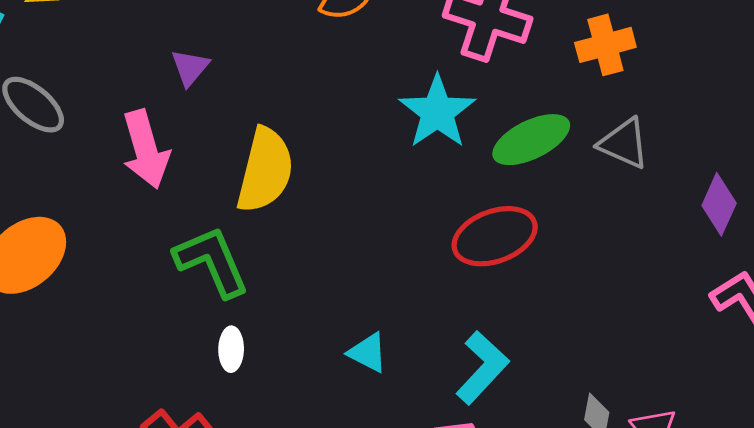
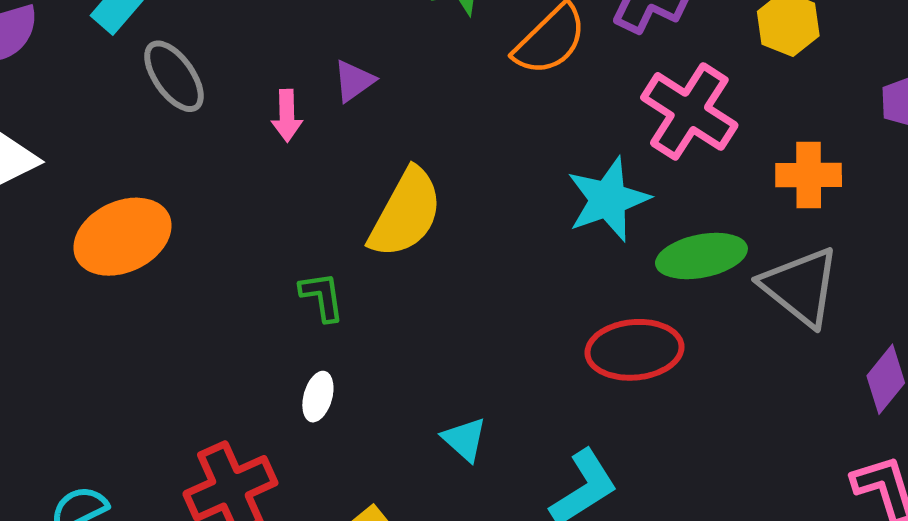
gray triangle: (624, 143) -> (800, 287), size x1.4
pink arrow: (146, 149) -> (287, 116), moved, size x0.6
green L-shape: (212, 262) -> (322, 296), size x0.6

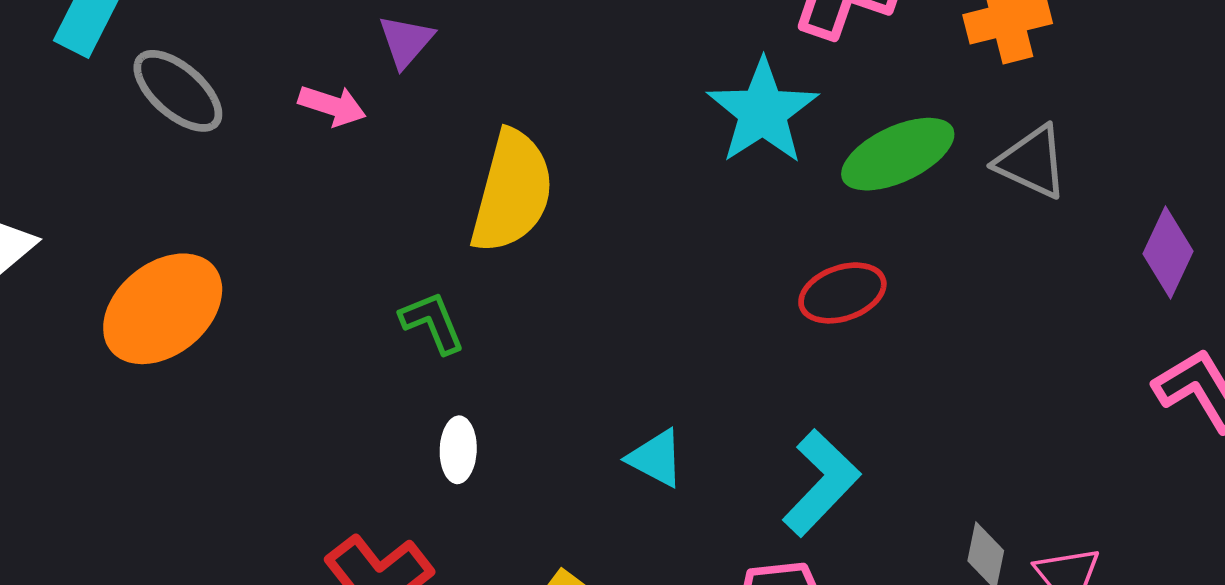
pink arrow: (287, 116) -> (332, 106), turned -57
gray triangle: (800, 287) -> (1032, 162), size x0.7
red ellipse: (634, 350) -> (842, 293), size x0.7

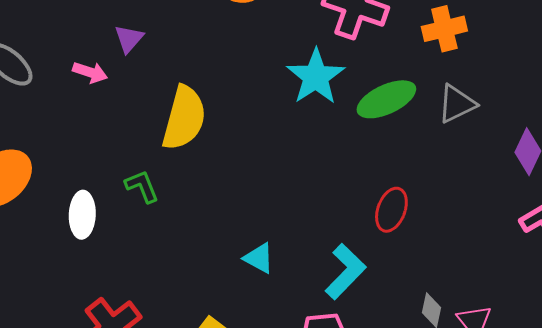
gray triangle: (1032, 162) -> (457, 104), turned -51
red ellipse: (842, 293) -> (391, 210), moved, turned -51
white ellipse: (458, 450) -> (82, 215), moved, size x1.4

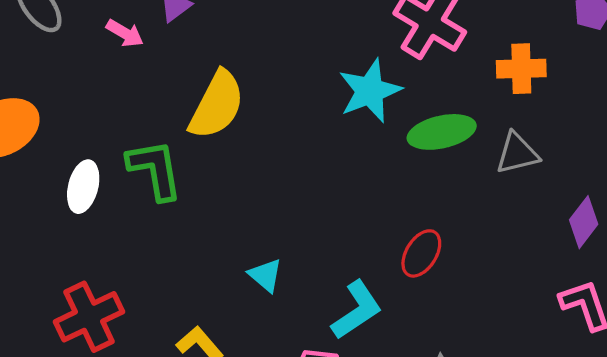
green L-shape: (142, 186) -> (155, 170), size x1.6

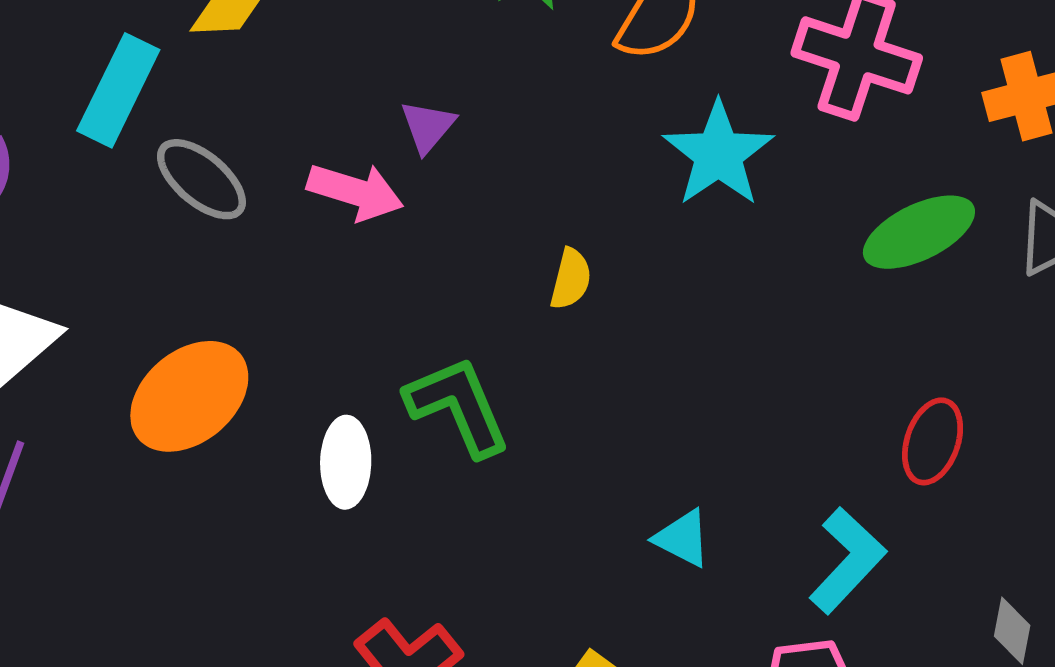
pink arrow: (125, 33) -> (355, 192), size x1.4
cyan star: (370, 91) -> (718, 154), moved
yellow semicircle: (217, 105) -> (571, 279), moved, size x0.5

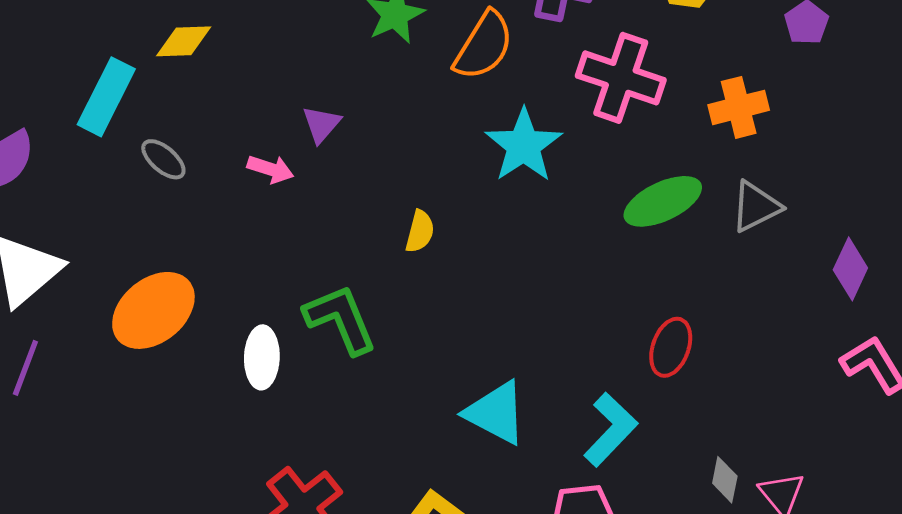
gray ellipse: (201, 179) -> (163, 159), size x0.7
pink arrow: (355, 192) -> (270, 169), size x0.7
cyan triangle: (682, 538) -> (496, 413), size x1.6

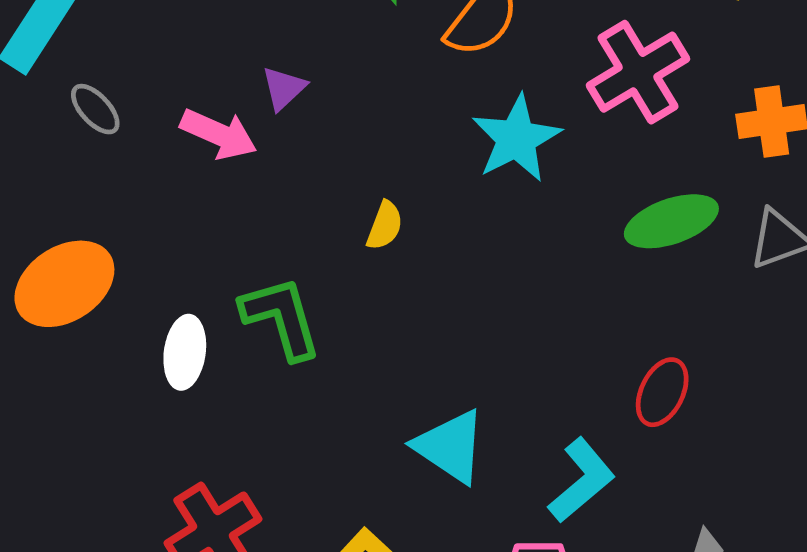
pink cross: (621, 78) -> (638, 72), turned 34
pink arrow: (270, 169) -> (219, 134), size x1.4

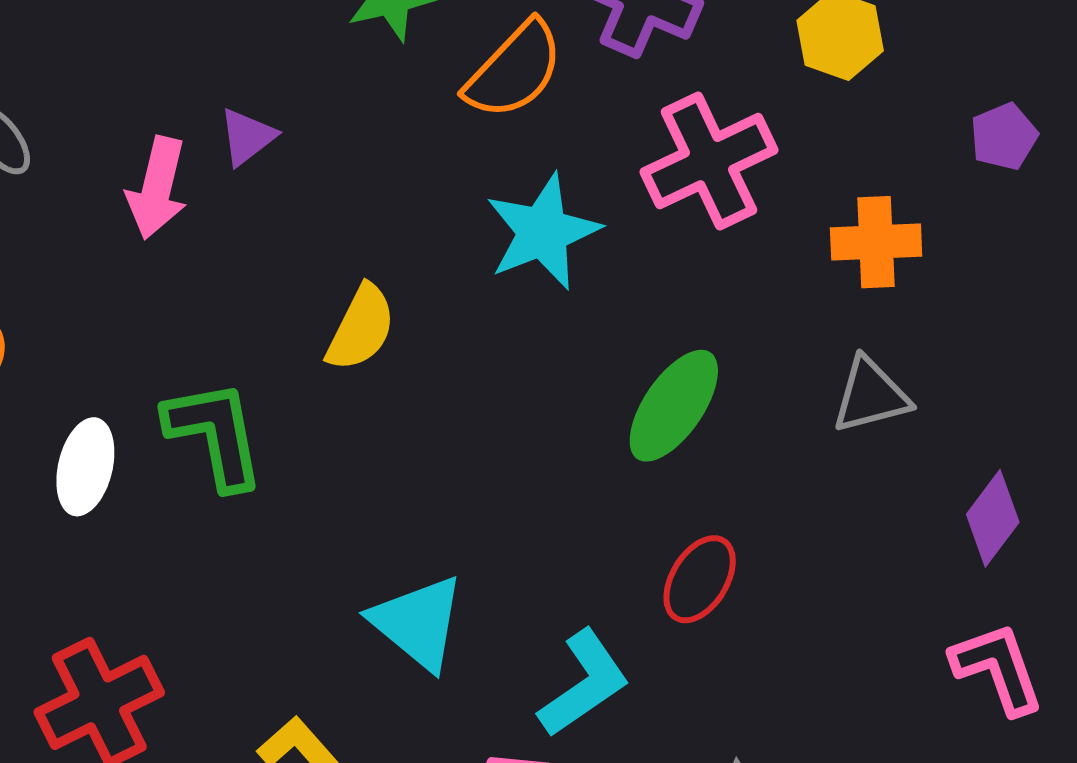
pink arrow: (219, 134) -> (157, 188), turned 74
green ellipse: (671, 221) -> (674, 406), moved, turned -42
yellow semicircle: (385, 226) -> (361, 328), size x1.4

